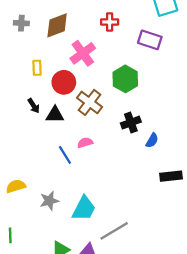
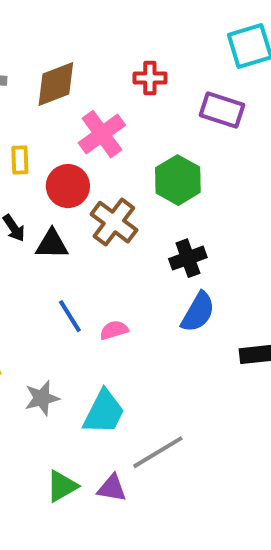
blue semicircle: (152, 140) -> (198, 312), moved, size x1.5
pink semicircle: (85, 143) -> (114, 330), moved

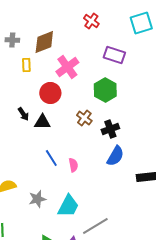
red cross: (150, 78) -> (91, 21), moved, turned 35
purple rectangle: (222, 110) -> (114, 55), moved
yellow rectangle: (20, 160) -> (26, 65), moved
brown cross: (114, 222) -> (84, 118), moved, size x0.7
pink semicircle: (114, 330) -> (73, 165), turned 96

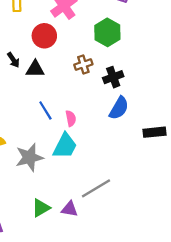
brown cross: (84, 118) -> (83, 64), turned 35
gray star: (37, 199) -> (29, 157), size x1.4
cyan trapezoid: (68, 206) -> (65, 146), moved

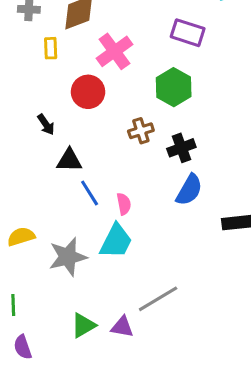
black triangle: (35, 69) -> (69, 160), moved

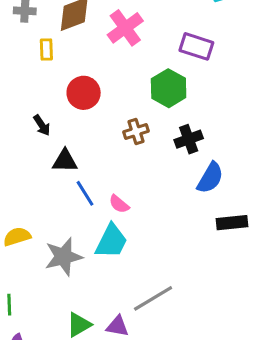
purple rectangle: (188, 33) -> (196, 46), moved
pink cross: (114, 51) -> (125, 28), moved
black cross: (181, 148) -> (189, 139), moved
blue semicircle: (189, 190) -> (210, 178), moved
pink semicircle: (124, 204) -> (119, 204), turned 140

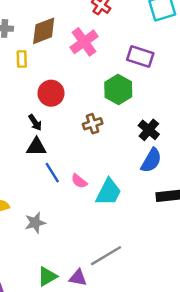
black arrow: (42, 125) -> (35, 123), moved
black cross: (189, 139) -> (149, 130), moved, turned -30
cyan trapezoid: (111, 241) -> (108, 192), moved
gray star: (63, 257) -> (35, 223), size x0.7

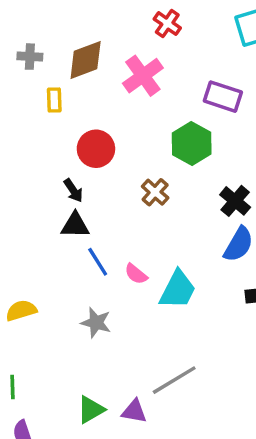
brown cross: (93, 124) -> (155, 192), turned -30
gray star: (35, 223) -> (96, 323), moved, turned 30

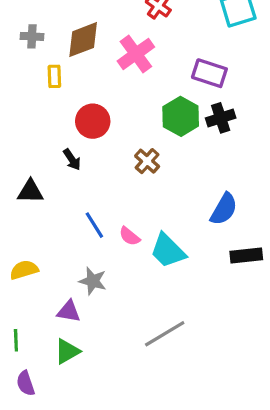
black cross: (235, 201) -> (221, 118), moved, turned 32
black triangle: (75, 225) -> (30, 191), moved
cyan trapezoid: (178, 290) -> (168, 251), turned 108
green triangle: (91, 410) -> (67, 351), moved
purple triangle: (134, 411) -> (69, 311), moved

